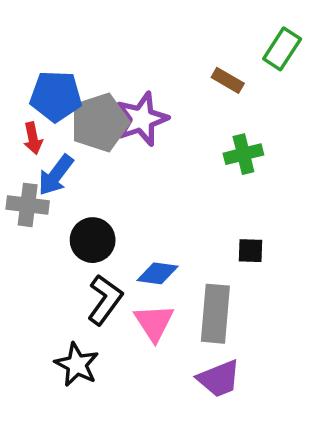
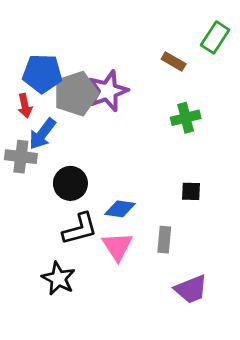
black L-shape: (105, 300) -> (80, 229), turned 39
gray rectangle: (215, 314) -> (164, 240), size x0.6
purple trapezoid: (219, 379) -> (191, 289), moved

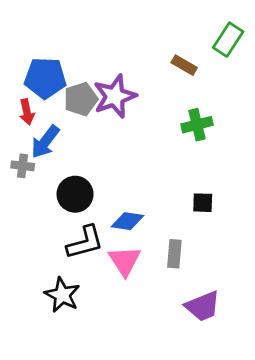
gray pentagon: (76, 94) -> (81, 99), size x0.7
gray cross: (21, 157) -> (23, 166), size x0.7

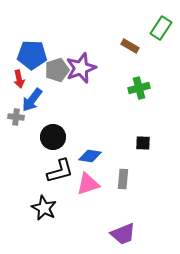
pink triangle: (125, 261) -> (88, 184), turned 45
purple trapezoid: (203, 306) -> (123, 234), moved

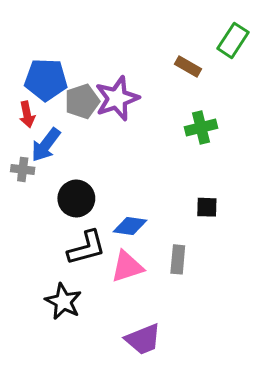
purple trapezoid: (123, 234) -> (143, 339), moved

